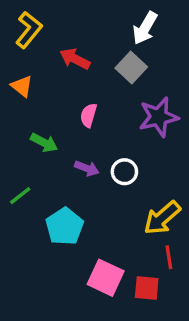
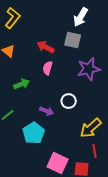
red arrow: (75, 59) -> (46, 47), moved
gray square: (131, 67) -> (73, 40), turned -30
green arrow: (44, 143) -> (22, 84), turned -49
purple arrow: (87, 168) -> (47, 111), moved

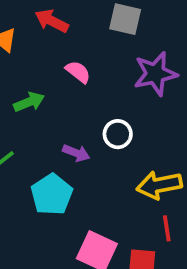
red arrow: (46, 47) -> (52, 21), moved
pink semicircle: (48, 68) -> (78, 72), turned 112
yellow arrow: (91, 128) -> (159, 185), turned 30

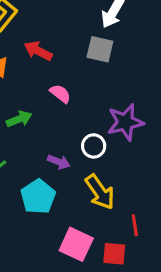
purple star: (155, 74) -> (125, 122), moved
yellow arrow: (159, 185) -> (100, 192), moved, turned -114

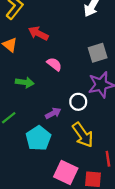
gray square: (100, 49) -> (98, 53), moved, turned -30
green arrow: (19, 119) -> (25, 82), turned 30
purple arrow: (59, 162) -> (53, 113), turned -49

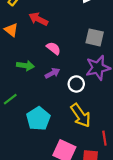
gray square: (98, 53) -> (95, 37), turned 30
purple arrow: (53, 113) -> (52, 73), moved

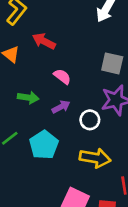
yellow arrow: (81, 115) -> (95, 158), turned -45
cyan pentagon: (38, 119) -> (44, 145), moved

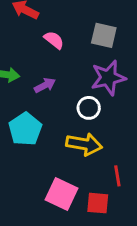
pink semicircle: (62, 77) -> (54, 40), moved
white circle: (90, 120) -> (89, 108), moved

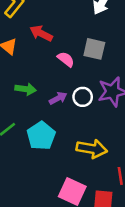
gray square: (104, 35) -> (94, 49), moved
white circle: (89, 108) -> (83, 97), moved

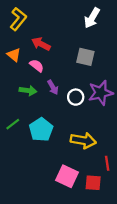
pink semicircle: (66, 59) -> (37, 66), moved
purple arrow: (58, 98) -> (53, 87), moved, turned 88

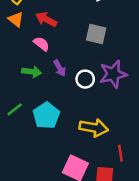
orange triangle: (14, 55) -> (16, 19), moved

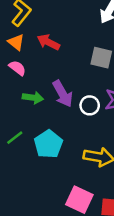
pink semicircle: (41, 44) -> (17, 68), moved
purple arrow: (60, 68) -> (63, 94), size x1.5

